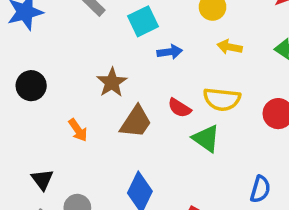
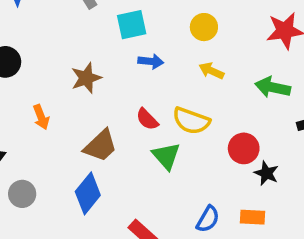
brown trapezoid: (136, 122) -> (100, 146), moved

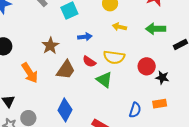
blue arrow: (151, 61) -> (85, 37), moved
orange arrow: (41, 117) -> (30, 73), size x1.5
brown trapezoid: (100, 146) -> (66, 70), moved

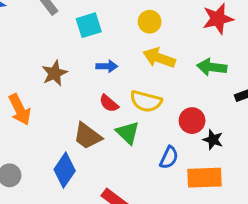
yellow arrow: (119, 27) -> (159, 58), size x1.5
brown trapezoid: (66, 70) -> (87, 136), moved, turned 85
orange rectangle: (160, 104) -> (205, 178), size x1.6
blue semicircle: (135, 110) -> (169, 158), moved

